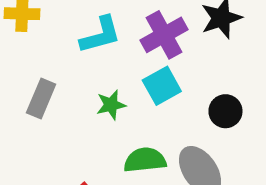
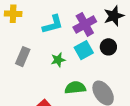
black circle: (225, 111) -> (108, 47), moved

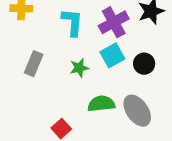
cyan L-shape: (53, 24) -> (72, 22), turned -70
black circle: (108, 47) -> (144, 64), moved

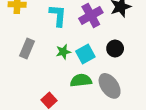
cyan square: (112, 55) -> (85, 54), moved

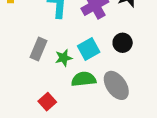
gray rectangle: (27, 49) -> (38, 49), moved
green star: (63, 52) -> (64, 58), moved

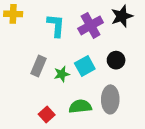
green semicircle: (84, 79) -> (80, 106), moved
gray ellipse: (116, 85) -> (110, 99), turned 36

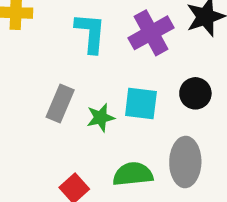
cyan square: (85, 66) -> (141, 103), turned 36

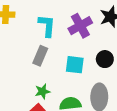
gray rectangle: (60, 103) -> (40, 56), moved
green star: (101, 118) -> (42, 91), moved

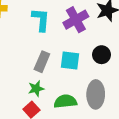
gray rectangle: (40, 56) -> (42, 62), moved

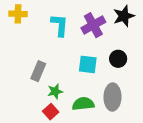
gray rectangle: (42, 62) -> (38, 71), moved

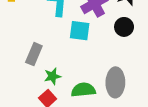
black circle: (118, 59) -> (124, 27), moved
cyan square: (88, 64) -> (80, 31), moved

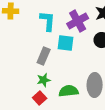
gray rectangle: (34, 54) -> (44, 56), moved

